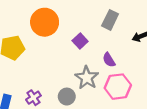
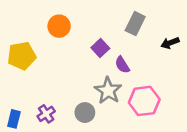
orange circle: (45, 22) -> (59, 26), size x0.7
purple semicircle: (109, 60) -> (122, 65), moved

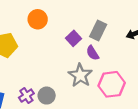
gray rectangle: (135, 24) -> (98, 30), moved
gray circle: (85, 113) -> (47, 96), moved

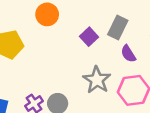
purple semicircle: (93, 53) -> (128, 54), moved

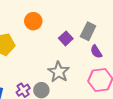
gray star: (97, 80) -> (59, 72), moved

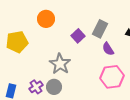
gray star: (59, 72) -> (60, 64), moved

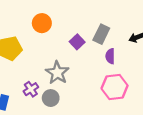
purple semicircle: (108, 49) -> (110, 56), turned 32
purple cross: (36, 87) -> (31, 89), moved

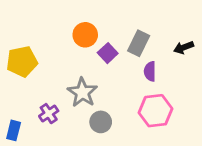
orange circle: (42, 23) -> (85, 35), moved
gray circle: (51, 98) -> (101, 122), moved

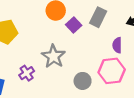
purple semicircle: (150, 71) -> (117, 45), moved
gray circle: (101, 122) -> (83, 81), moved

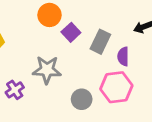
gray rectangle: (98, 17) -> (100, 42), moved
gray star: (53, 56) -> (47, 70), turned -30

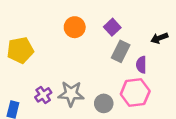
purple square: (71, 32) -> (112, 27), moved
gray star: (47, 70) -> (71, 94), moved

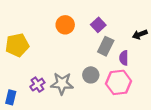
gray circle: (104, 103) -> (91, 75), moved

